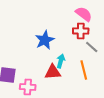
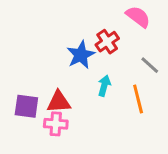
red cross: (81, 31) -> (107, 42), moved, turned -35
red triangle: (53, 72) -> (59, 102), moved

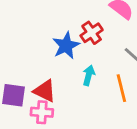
red triangle: (59, 102) -> (45, 91), turned 30

